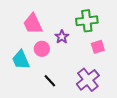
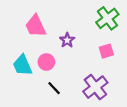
green cross: (87, 21) -> (107, 18), moved, turned -30
pink circle: (42, 49) -> (46, 62), moved

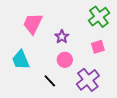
pink trapezoid: (36, 26) -> (33, 24), turned 50
pink circle: (46, 62) -> (65, 60), moved

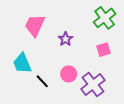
pink circle: (65, 60) -> (69, 74), moved
black line: (50, 81) -> (42, 81), moved

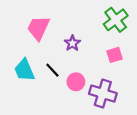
black line: (42, 81) -> (52, 70), moved
purple cross: (93, 85) -> (103, 94), turned -35

